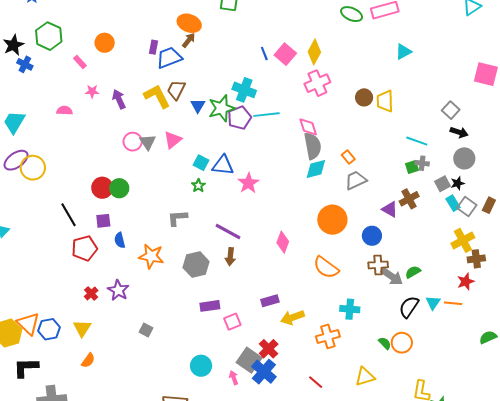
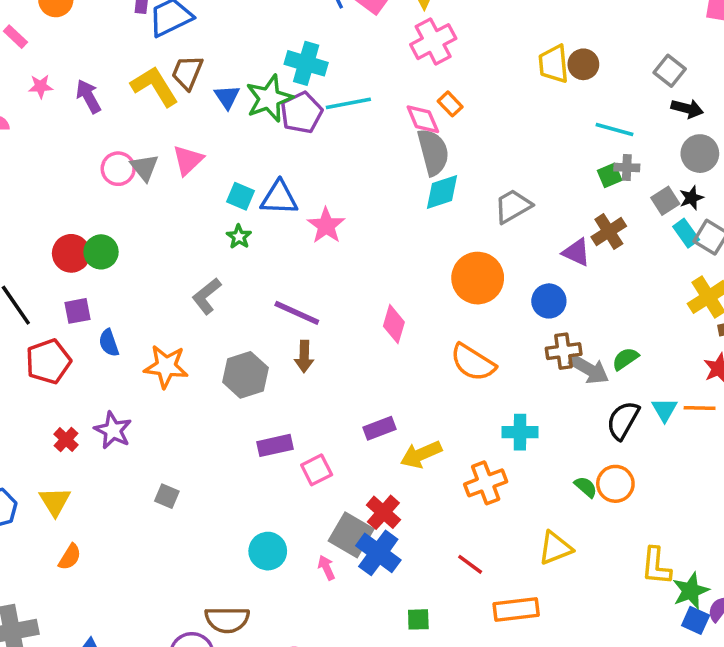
brown circle: (364, 97) -> (583, 64), moved
orange rectangle: (348, 157) -> (450, 104), moved
gray L-shape: (177, 218) -> (207, 296), turned -30

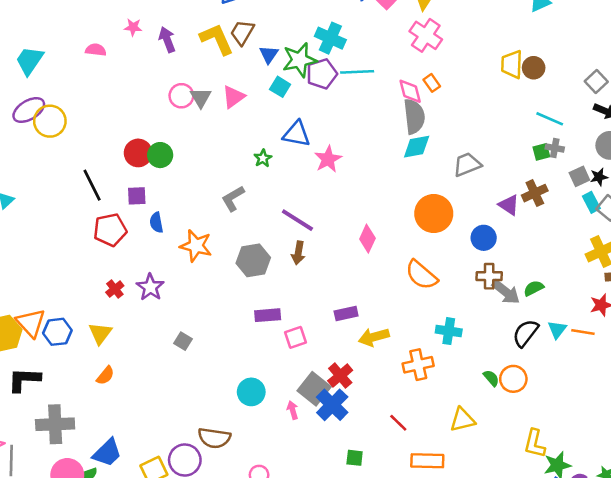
pink cross: (433, 42) -> (426, 35), turned -36
cyan square: (240, 196) -> (280, 87), moved

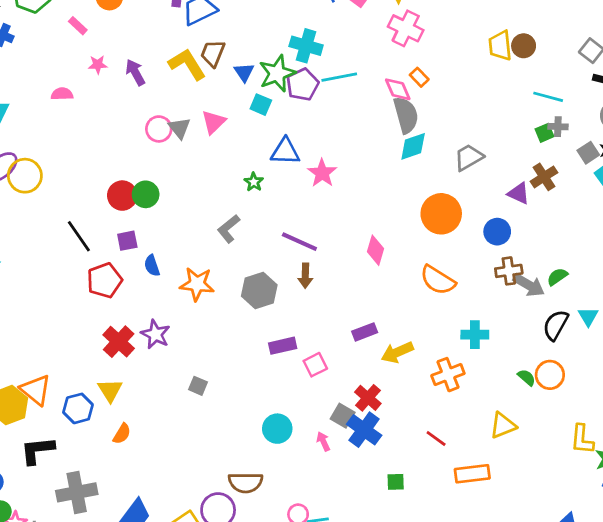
red cross: (115, 289) -> (119, 342), size x1.6
blue hexagon: (57, 332) -> (78, 408), moved
gray square: (314, 389) -> (343, 416), size x0.7

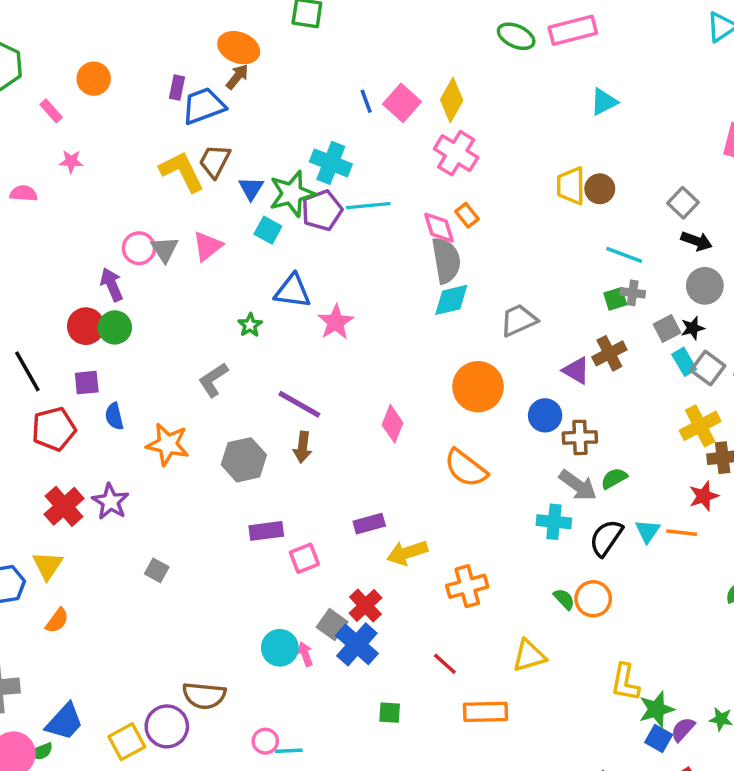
purple arrow: (135, 72) -> (112, 285), moved
brown cross: (509, 271) -> (580, 437), moved
cyan cross: (475, 335) -> (554, 522), moved
cyan circle: (277, 429) -> (280, 648), moved

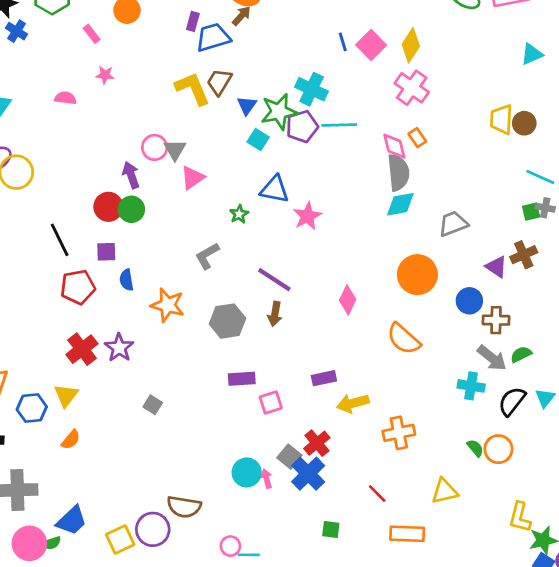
pink triangle: (207, 246) -> (192, 178), moved

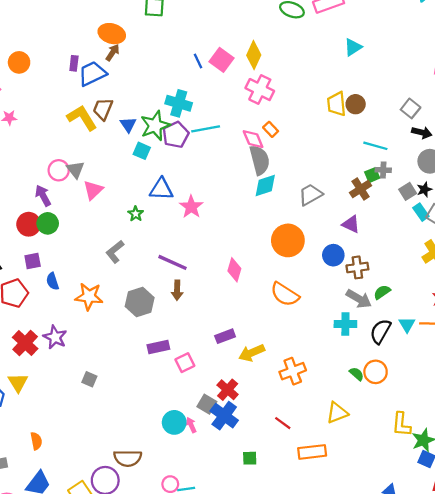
brown cross: (524, 255) -> (361, 189), moved
orange semicircle: (71, 440) -> (36, 441), moved, turned -42

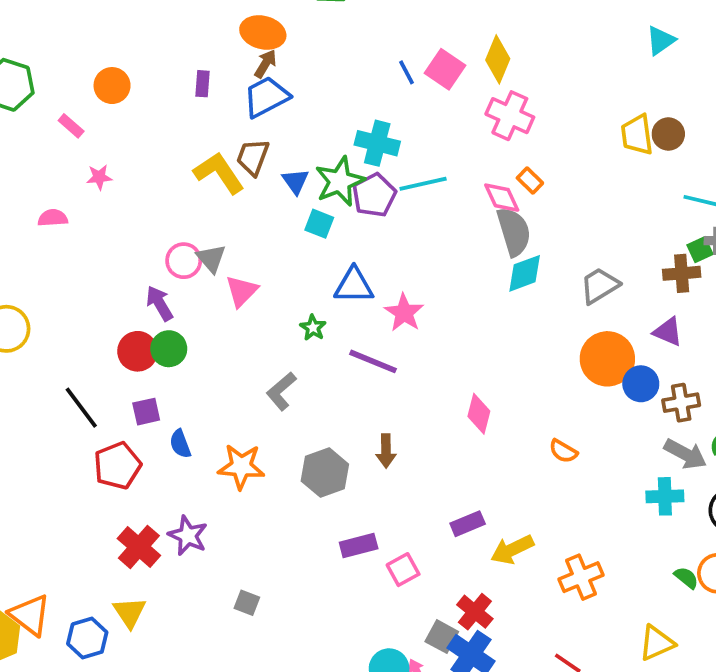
blue trapezoid: (92, 74) -> (266, 97), moved
brown cross: (361, 189) -> (682, 273), turned 30
orange circle: (288, 240) -> (607, 359), moved
purple line: (173, 262) -> (373, 361), moved
orange semicircle: (285, 294) -> (563, 451), size x0.6

